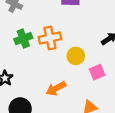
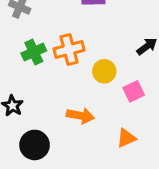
orange arrow: (56, 88) -> (80, 116), turned -138

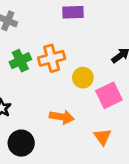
pink square: (134, 91) -> (109, 95), size x1.4
orange triangle: (126, 138) -> (103, 137), turned -42

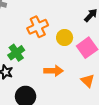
green cross: (20, 61) -> (16, 53), moved

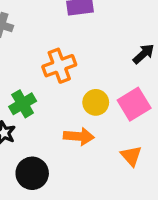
yellow circle: (65, 38) -> (96, 102), moved

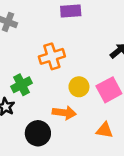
orange triangle: (131, 156) -> (105, 130), turned -42
black circle: (32, 173) -> (38, 133), moved

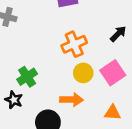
orange cross: (52, 56) -> (74, 44), moved

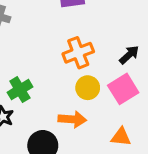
black arrow: (118, 34) -> (129, 55), moved

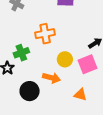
orange cross: (78, 53) -> (45, 34), moved

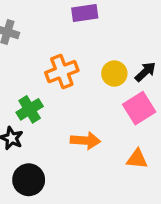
yellow circle: (65, 59) -> (114, 74), moved
black circle: (30, 91) -> (29, 180), moved

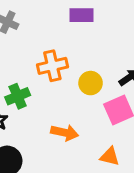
yellow circle: (114, 74) -> (91, 83), moved

